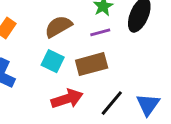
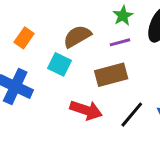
cyan square: (53, 61) -> (59, 64), moved
red arrow: (67, 99) -> (86, 110), turned 36

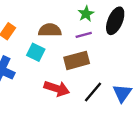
brown semicircle: (77, 36) -> (50, 30), turned 30

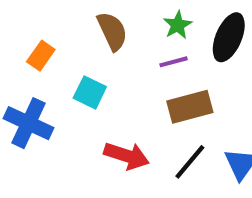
brown semicircle: (50, 30) -> (112, 31), moved, turned 65
brown rectangle: (77, 60) -> (190, 107), moved

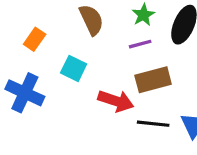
red arrow: (127, 156) -> (116, 101), moved
black line: (190, 162) -> (153, 124), turned 56

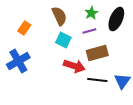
cyan square: (74, 68) -> (63, 40), moved
blue cross: (25, 93) -> (18, 61), turned 35

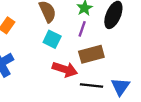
purple line: (89, 31) -> (82, 29), turned -56

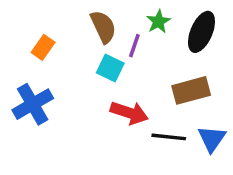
purple line: (82, 29) -> (134, 46), moved
brown rectangle: (91, 54) -> (191, 90), moved

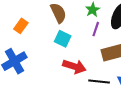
purple line: (134, 46) -> (96, 29), moved

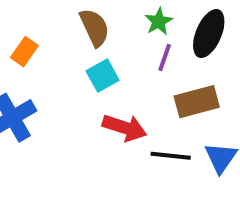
cyan square: (63, 39) -> (103, 76), turned 35

